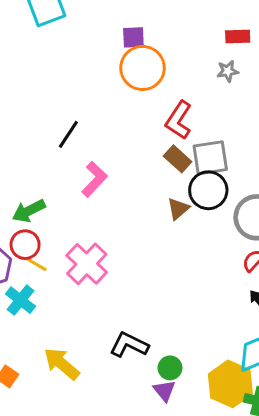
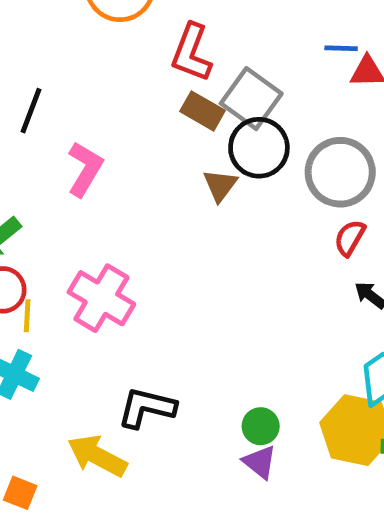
gray square: (210, 158) -> (251, 99), turned -33
yellow line: (37, 265) -> (27, 316), turned 75
black L-shape: (129, 345) -> (147, 408), moved

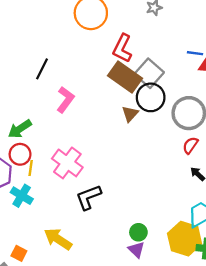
brown rectangle: (203, 111) -> (125, 77), size x1.6
black L-shape: (147, 408) -> (88, 197), moved, turned -40

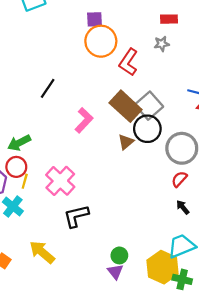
red L-shape: (122, 48) -> (128, 62), moved
pink L-shape: (65, 100) -> (84, 120), moved

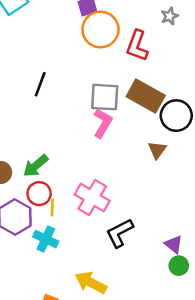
black line: (48, 88) -> (40, 84), moved
gray square: (149, 106) -> (105, 97), moved, turned -32
brown triangle: (126, 142) -> (157, 150), moved
purple triangle: (115, 272) -> (174, 244), moved

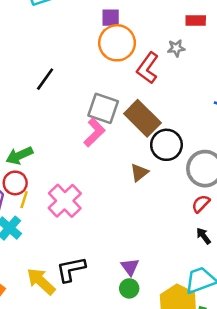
gray star: (170, 16) -> (176, 48), moved
black L-shape: (120, 233) -> (71, 269), moved

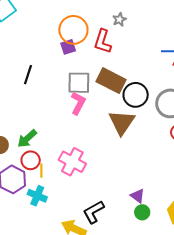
purple square: (111, 18) -> (68, 47), moved
brown triangle: (139, 173) -> (122, 122), size x1.8

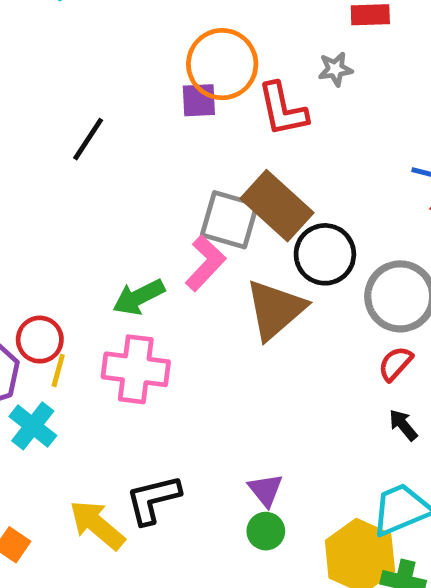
red L-shape: (103, 41) -> (283, 109), turned -45
gray square: (79, 83) -> (229, 220), moved
pink L-shape: (78, 103) -> (205, 263), moved
green arrow: (27, 139) -> (139, 297), moved
pink cross: (72, 162) -> (136, 369), turned -36

